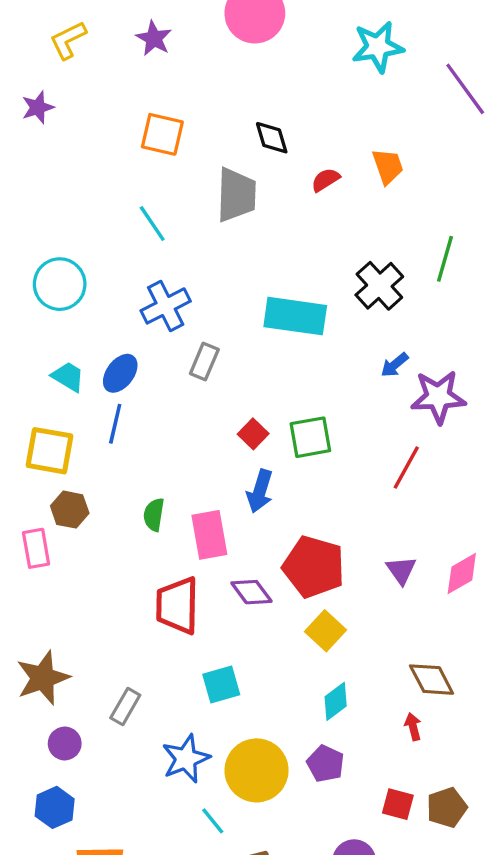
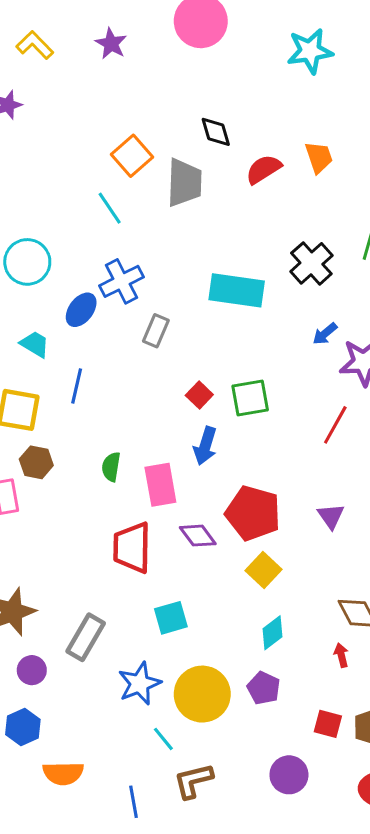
yellow L-shape: (68, 40) -> (35, 45), turned 72
orange square: (162, 134) -> (132, 156), moved, turned 36
red semicircle: (326, 180) -> (264, 169), size x1.4
blue ellipse: (120, 373) -> (81, 310), moved
gray rectangle: (125, 706) -> (86, 637), size x1.4

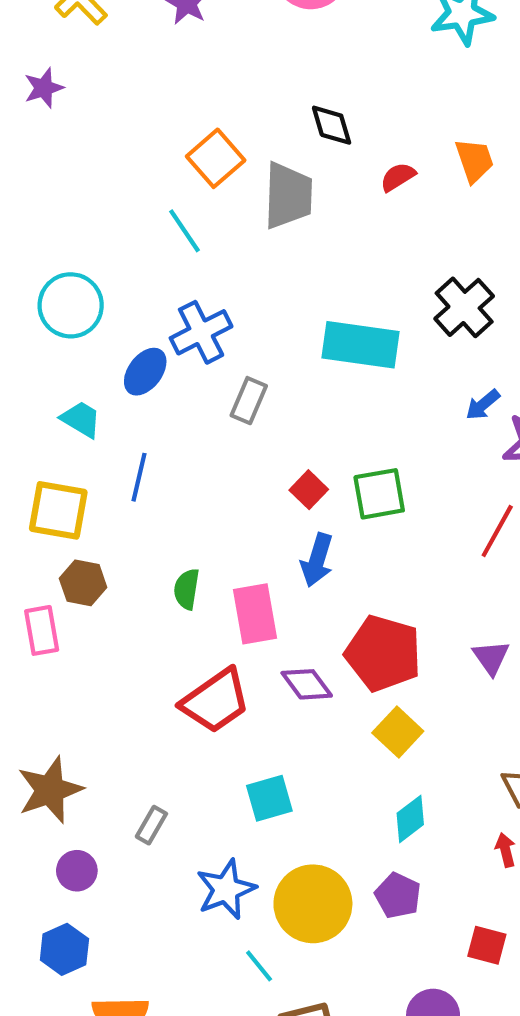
red semicircle: (264, 169) -> (398, 177), size x0.7
red trapezoid: (132, 548) -> (216, 701), turned -126
gray rectangle: (86, 637) -> (151, 825), size x0.6

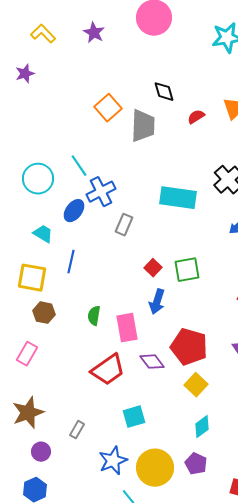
cyan line: (185, 231) -> (79, 166), moved
pink rectangle: (42, 630) -> (27, 354), moved, turned 40

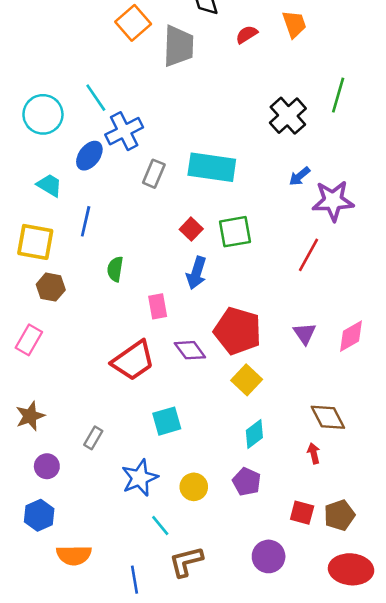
cyan rectangle: (178, 198) -> (212, 167), moved
green semicircle: (94, 316) -> (115, 269), moved
pink rectangle: (127, 328) -> (158, 306), size x0.7
brown star: (28, 413) -> (30, 416), size x0.7
yellow circle: (155, 468) -> (194, 487), size x0.6

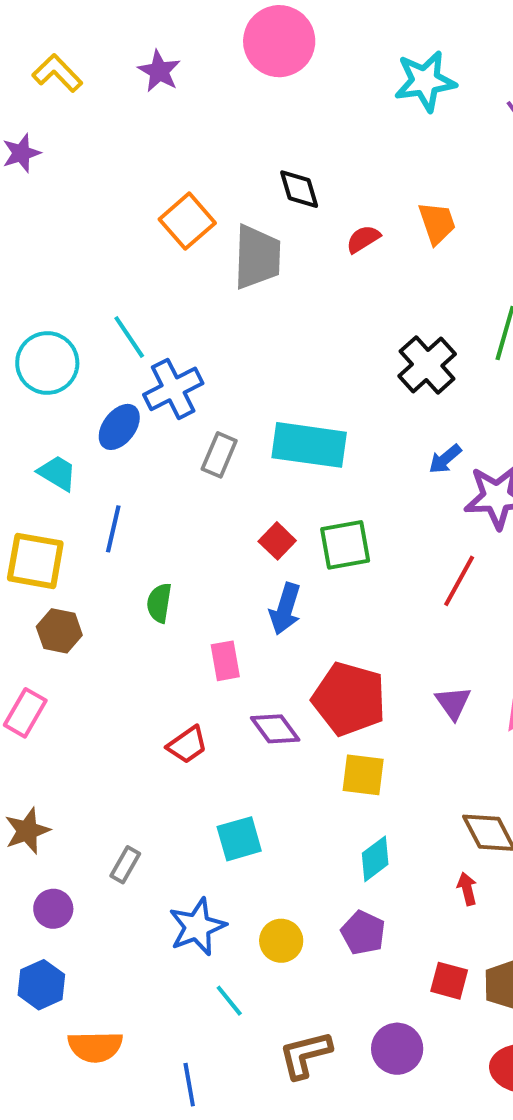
red trapezoid: (133, 361) -> (187, 745), size x0.6
yellow square: (247, 380) -> (363, 775), turned -36
brown L-shape: (186, 562) -> (305, 1055), moved

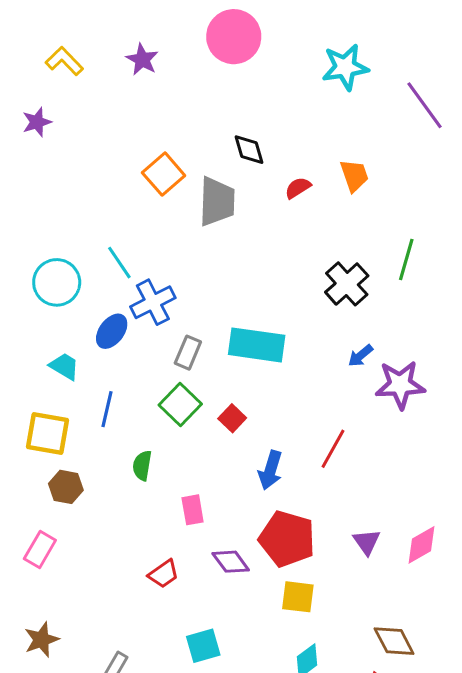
green square: (345, 545) -> (180, 405), moved, turned -36
red line: (459, 581) -> (333, 449), moved
blue arrow: (285, 609) -> (270, 470), moved

